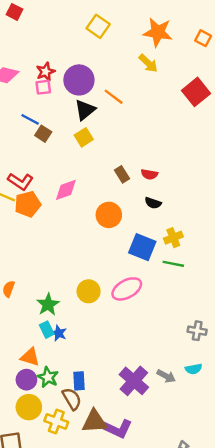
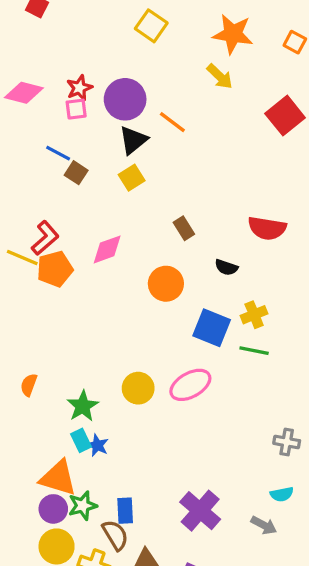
red semicircle: (149, 174) -> (267, 228), moved, size x1.6
red L-shape: (20, 181) -> (45, 238), turned -75
orange triangle: (30, 357) -> (58, 478), size x1.4
gray arrow: (166, 376) -> (264, 525), moved
green star: (48, 377) -> (83, 506), turned 30

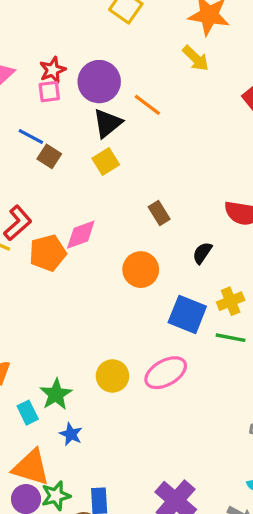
black semicircle: (226, 267) -> (202, 253), turned 105
orange pentagon: (55, 269) -> (48, 253), moved
cyan rectangle: (81, 440) -> (28, 413), moved

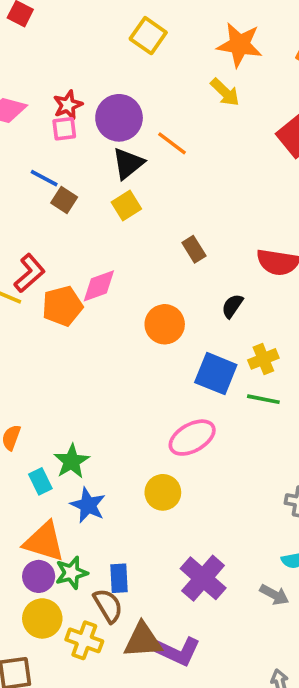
brown rectangle: (159, 213) -> (194, 249), moved
yellow circle: (112, 376) -> (163, 492), moved
blue star: (71, 434) -> (88, 505), size x1.4

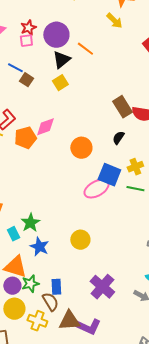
brown rectangle: (194, 249) -> (122, 107), moved, size x1.5
pink ellipse: (192, 438) -> (96, 189), moved

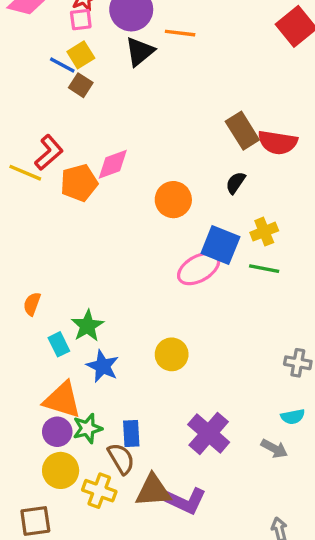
orange line: (85, 49) -> (180, 33), turned -30
yellow square: (60, 83) -> (81, 55), moved

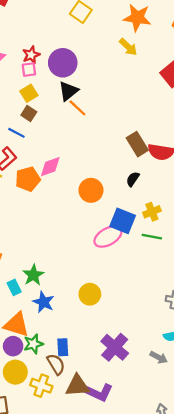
orange line: (180, 33) -> (77, 108), moved, turned 36
blue line: (62, 65) -> (16, 133), moved

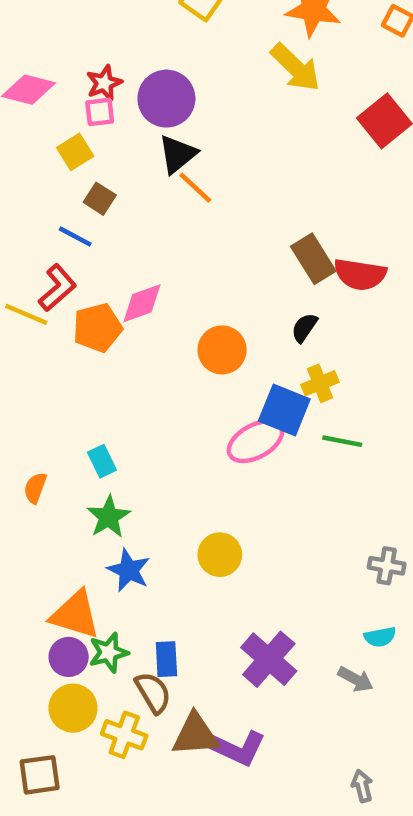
yellow arrow: (128, 47) -> (295, 67), size x1.4
yellow square: (29, 93) -> (75, 152), moved
yellow cross: (152, 212) -> (320, 383), moved
cyan rectangle: (14, 287) -> (102, 461), moved

